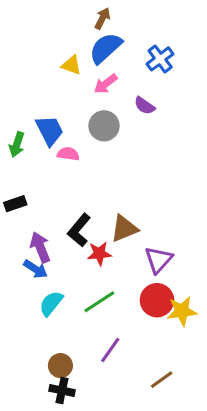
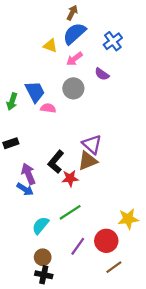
purple triangle: (158, 260) -> (92, 144), moved, turned -30
red circle: (157, 300) -> (106, 241), moved
cyan semicircle: (51, 303) -> (40, 225), moved

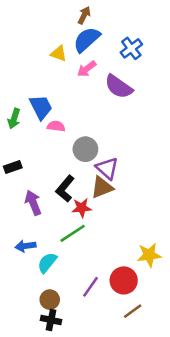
purple semicircle: (102, 74) -> (119, 87), size x1.6
gray circle: (73, 88) -> (85, 149), moved
blue arrow: (25, 189) -> (26, 246), moved, turned 140
green line: (70, 212) -> (73, 233), moved

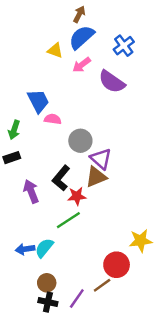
green arrow: (14, 119) -> (14, 130), moved
blue arrow: (26, 246) -> (25, 249), moved
purple line: (91, 287) -> (77, 298), moved
brown line: (133, 311) -> (102, 285), moved

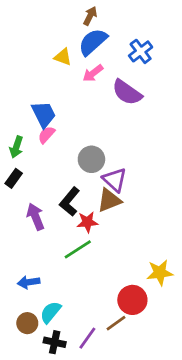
pink semicircle: (53, 119) -> (46, 135), moved, turned -56
black rectangle: (12, 158) -> (14, 178), turned -35
cyan semicircle: (44, 248) -> (50, 312), moved
brown circle: (47, 283) -> (27, 323), moved

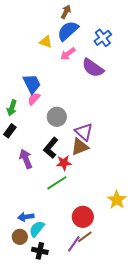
gray circle: (91, 159) -> (57, 117), moved
yellow star: (160, 273) -> (117, 200), turned -30
blue arrow: (29, 282) -> (26, 217), moved
red circle: (132, 300) -> (83, 217), moved
purple line: (87, 338) -> (74, 244), moved

